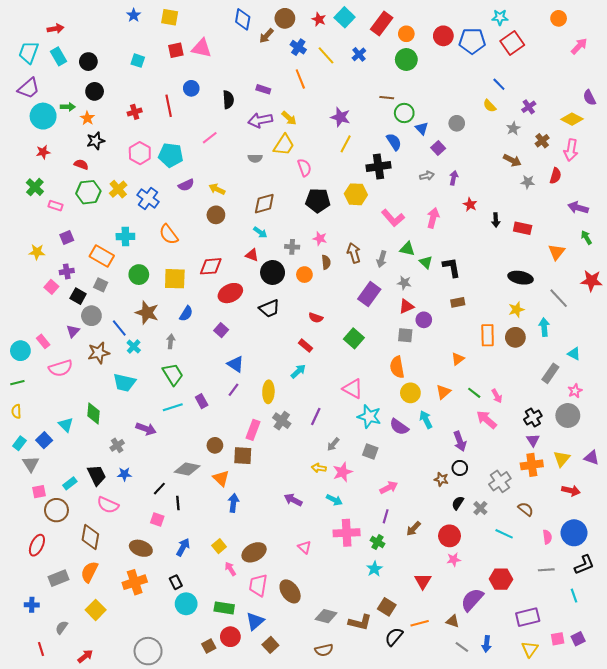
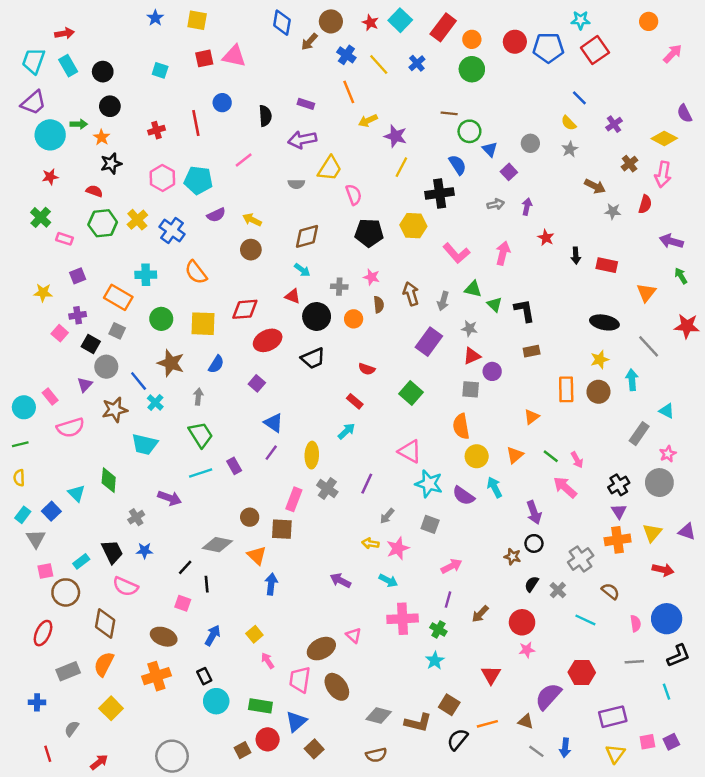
yellow arrow: (289, 118) -> (368, 121), moved, turned 112
gray star: (513, 128) -> (570, 149), moved
brown ellipse: (254, 552) -> (321, 649), moved

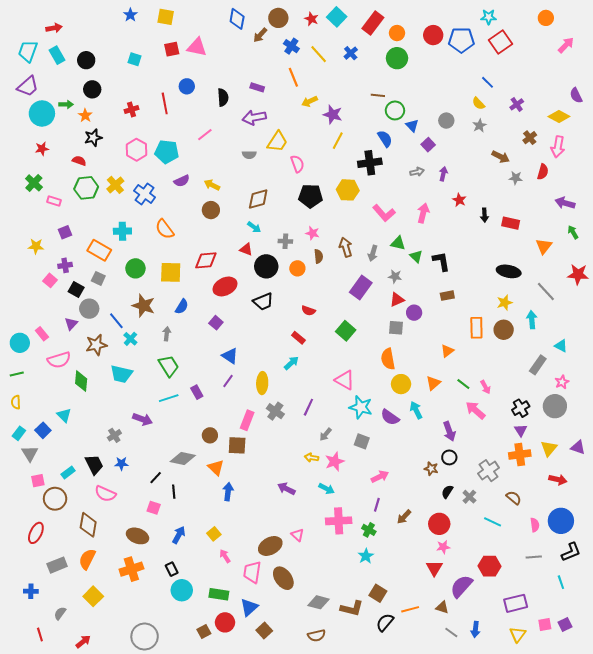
green diamond: (109, 480) -> (81, 381), moved
red triangle: (491, 675) -> (434, 568), moved

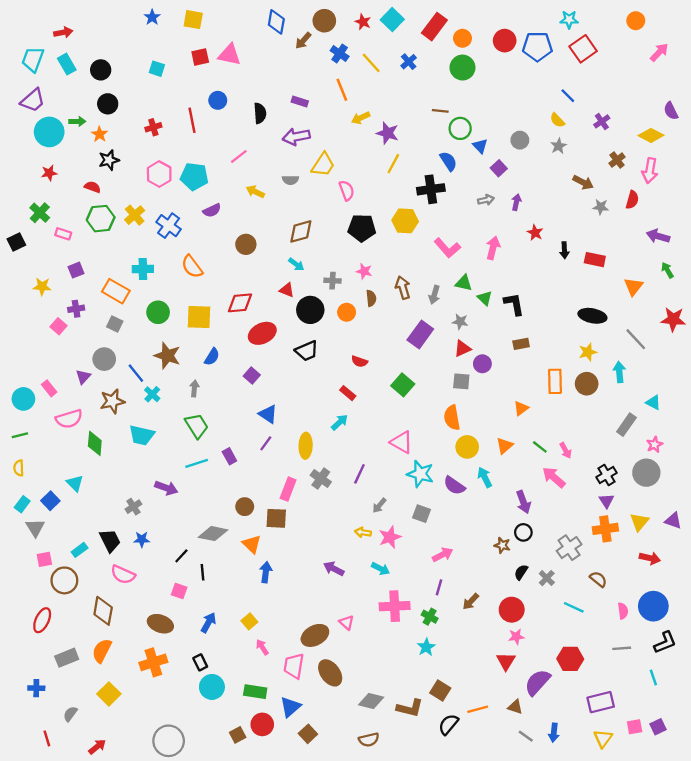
yellow arrow: (212, 185) -> (255, 192), moved
black square: (76, 290) -> (16, 242), moved, turned 35

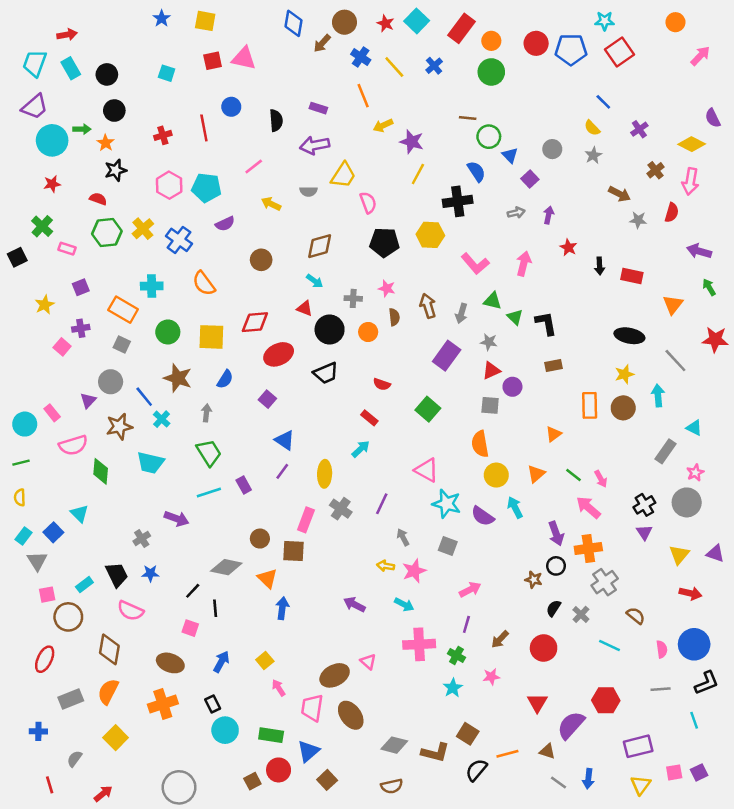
yellow star: (42, 287) -> (45, 305), turned -30
gray arrow: (379, 505) -> (403, 537), turned 112
orange cross: (605, 529) -> (588, 548), moved
pink star: (516, 637) -> (491, 677), moved

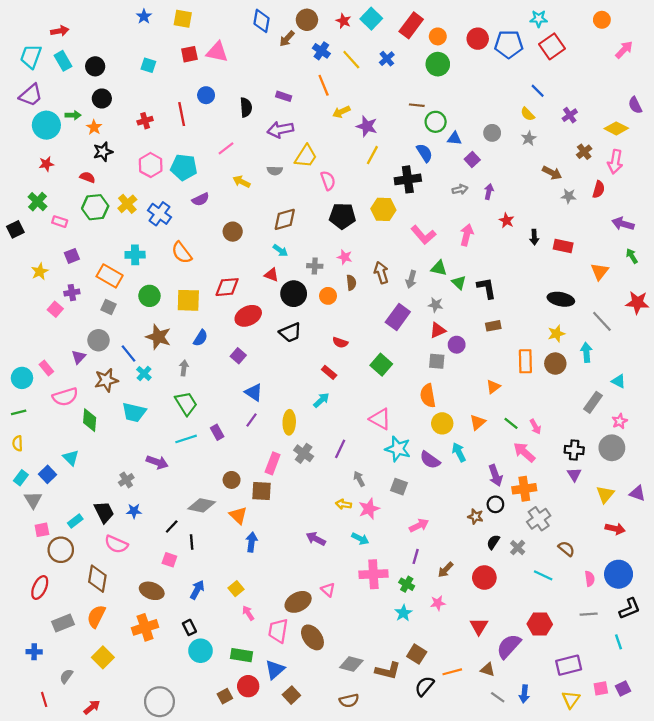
blue triangle: (510, 155) -> (454, 138), turned -40
black cross: (644, 505) -> (574, 450), turned 36

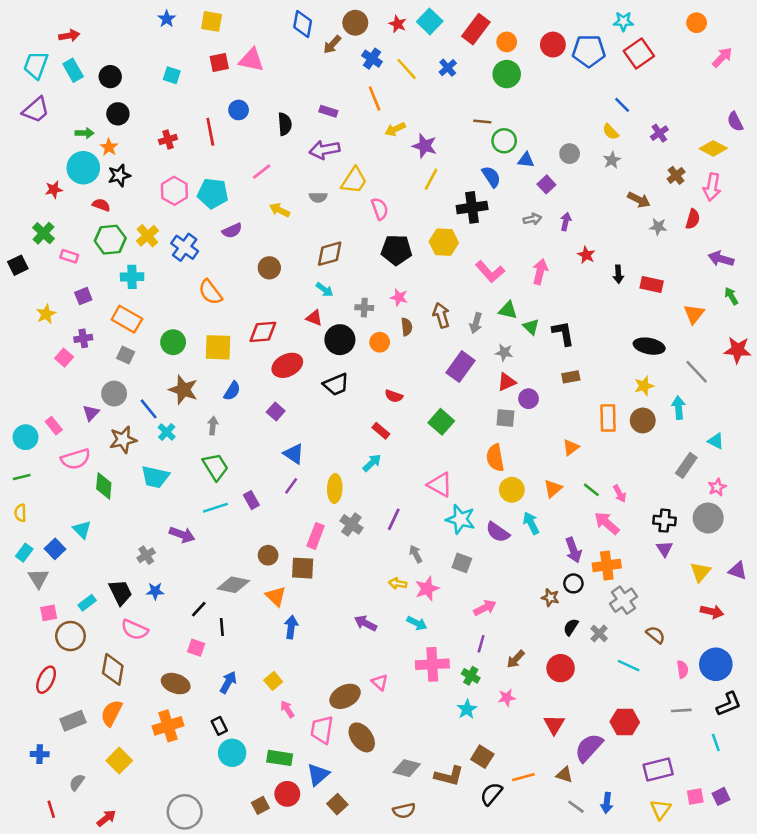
cyan circle: (46, 125) -> (83, 168), moved
cyan cross: (135, 255) -> (132, 277), moved

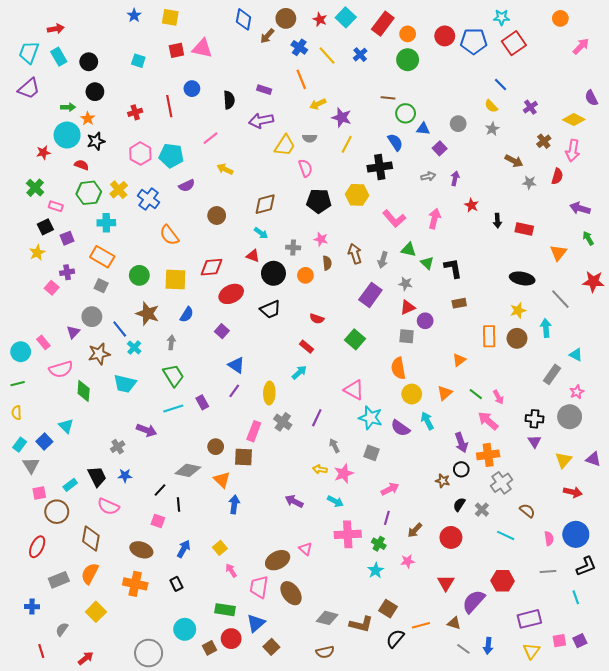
gray semicircle: (318, 197) -> (310, 138), moved
black square: (18, 265) -> (45, 227), moved
orange cross: (168, 726) -> (135, 584), turned 30
cyan circle: (232, 753) -> (185, 629), moved

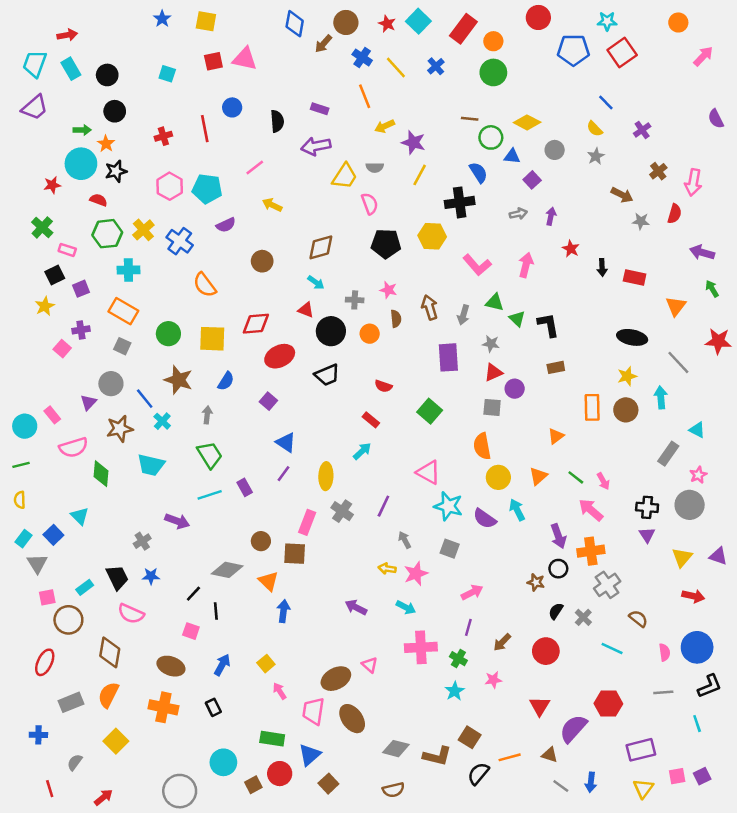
red circle: (445, 36) -> (538, 17), moved
yellow diamond: (574, 120) -> (527, 122), moved
purple rectangle: (370, 295) -> (448, 357), turned -40

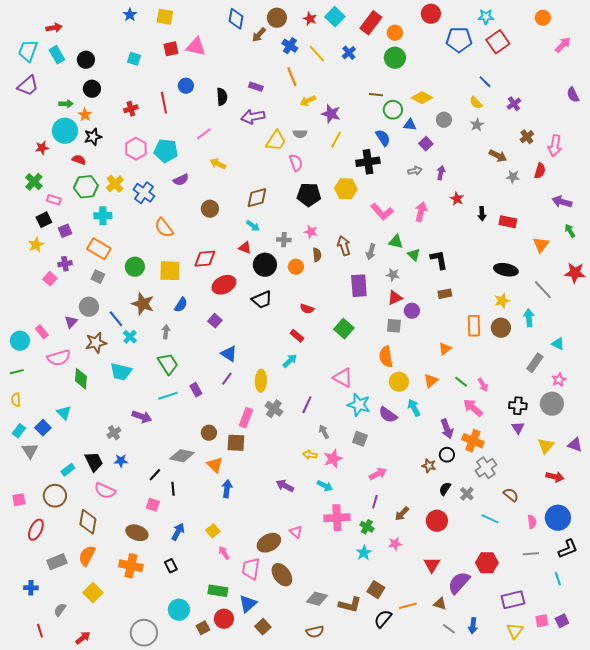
orange cross: (591, 551) -> (473, 441), turned 30
pink square: (47, 597) -> (19, 500), moved

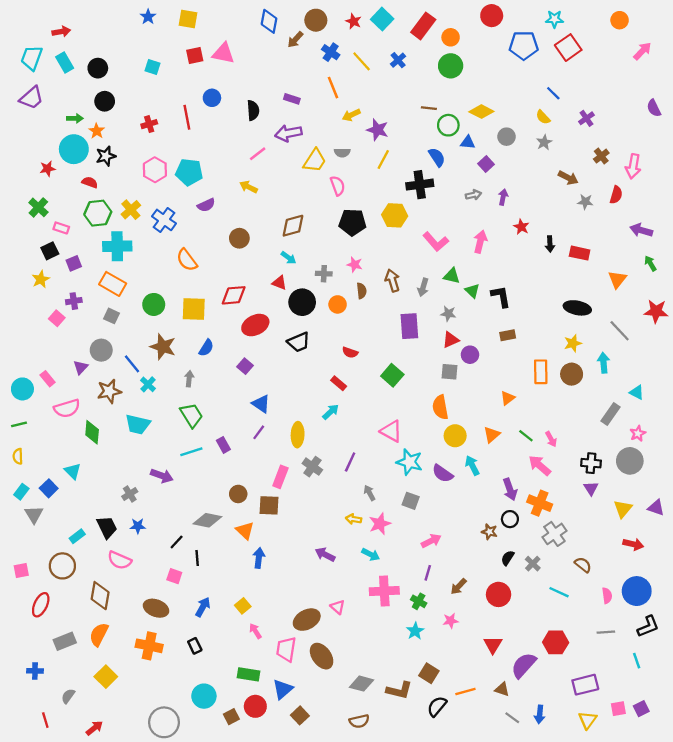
pink line: (204, 134) -> (258, 154), moved
cyan cross: (103, 216) -> (117, 246), size x1.4

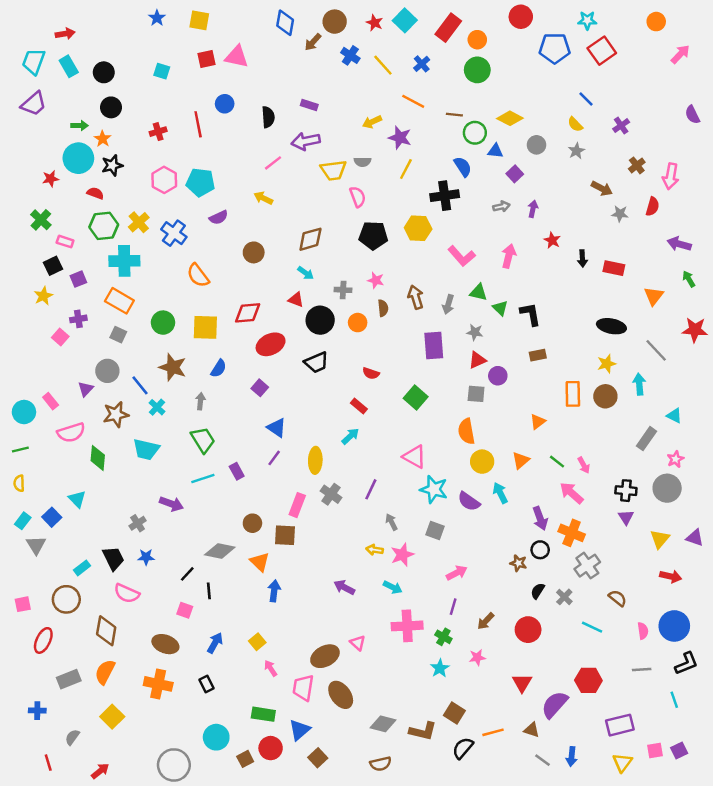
orange line: (333, 88) -> (413, 101), moved, turned -40
yellow trapezoid: (315, 161) -> (333, 170), turned 50

